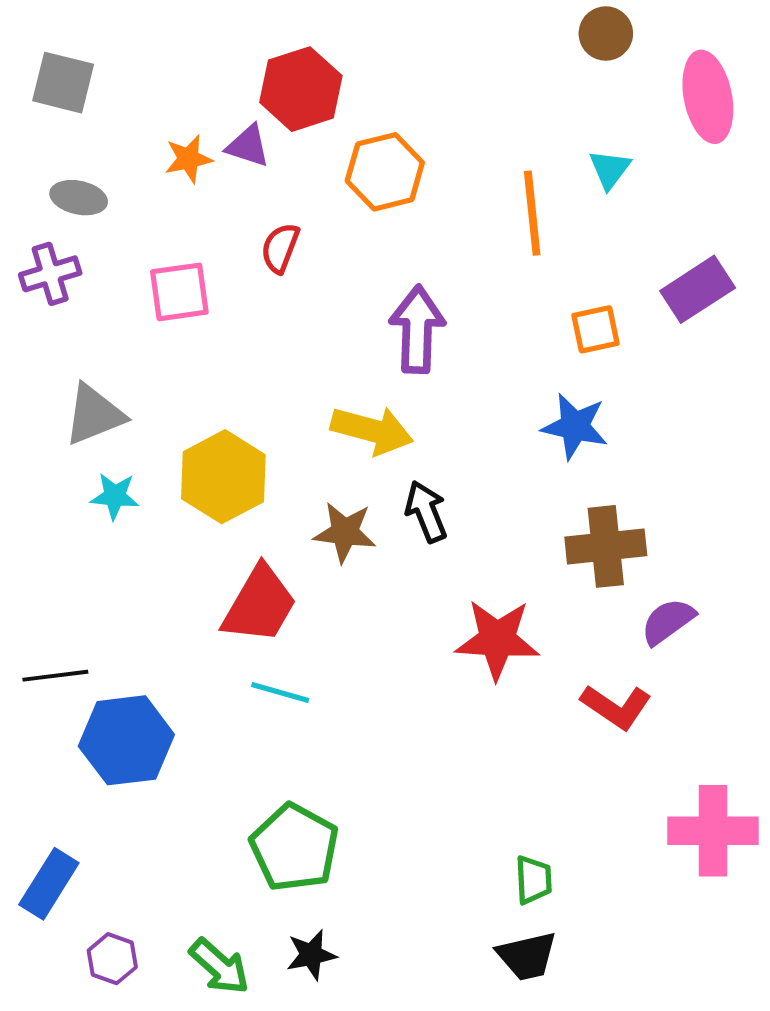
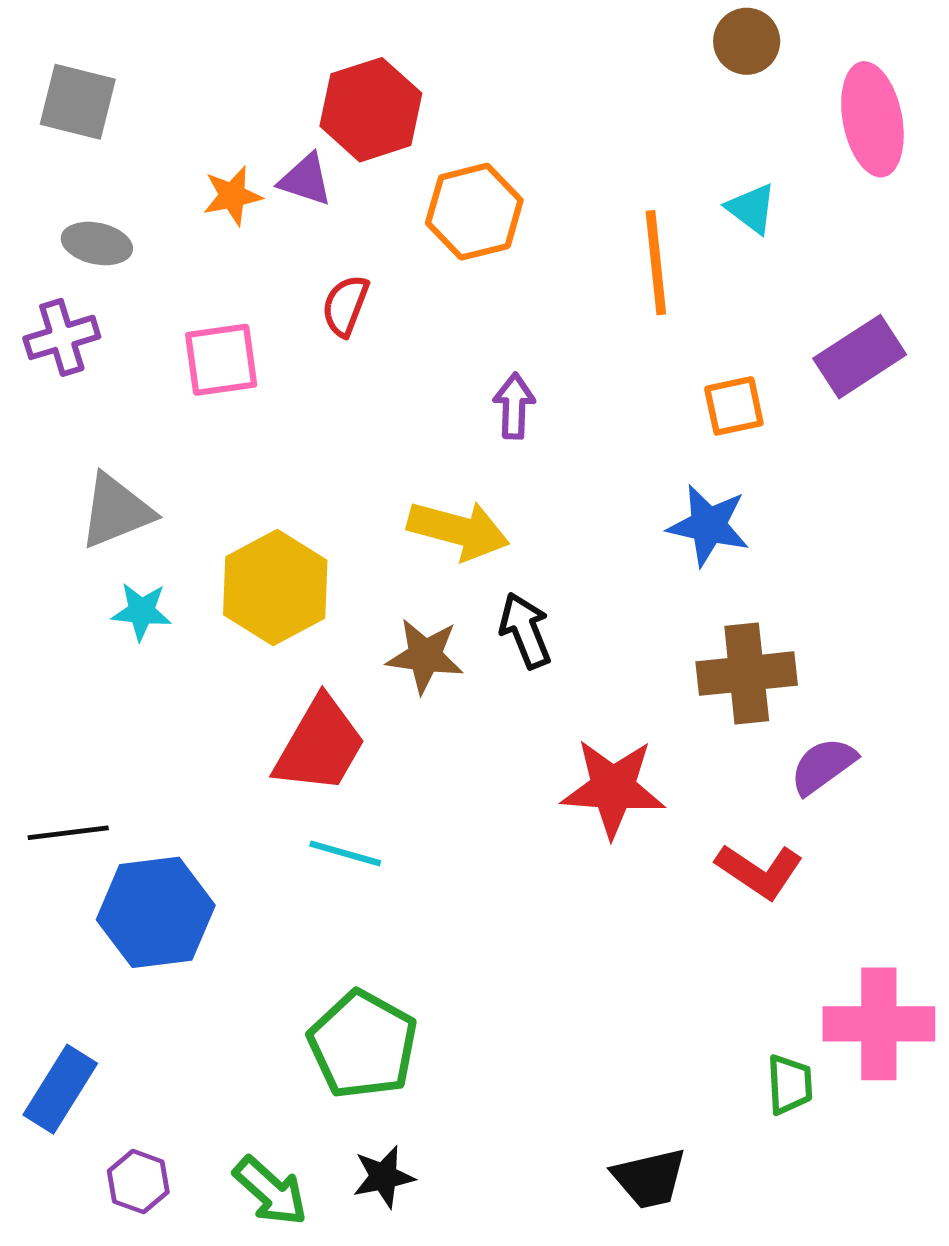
cyan triangle: (610, 169) -> (751, 208), turned -30
purple arrow: (417, 329) -> (514, 406), size x0.6
green trapezoid: (533, 880) -> (790, 1084), moved

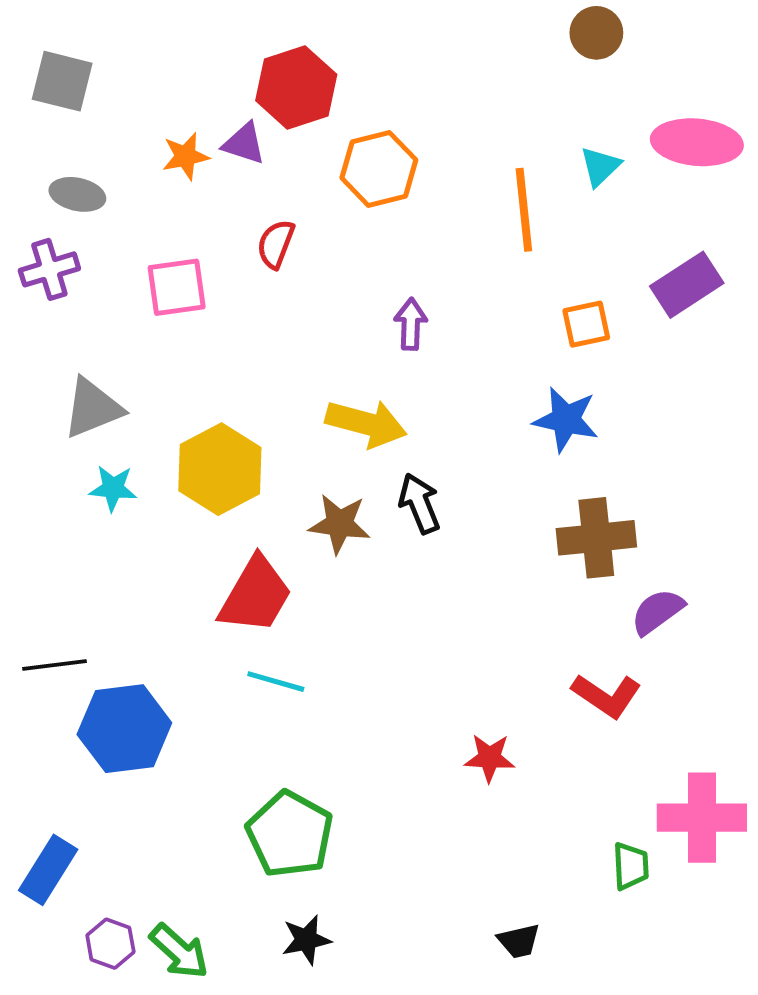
pink ellipse: (872, 119) -> (697, 142), moved, turned -74
cyan triangle: (751, 208) -> (600, 166), turned 39
red star: (613, 788) -> (490, 758), moved, size x0.6
black trapezoid: (650, 1178) -> (519, 941), size x0.7
green arrow: (270, 1191) -> (179, 951), moved

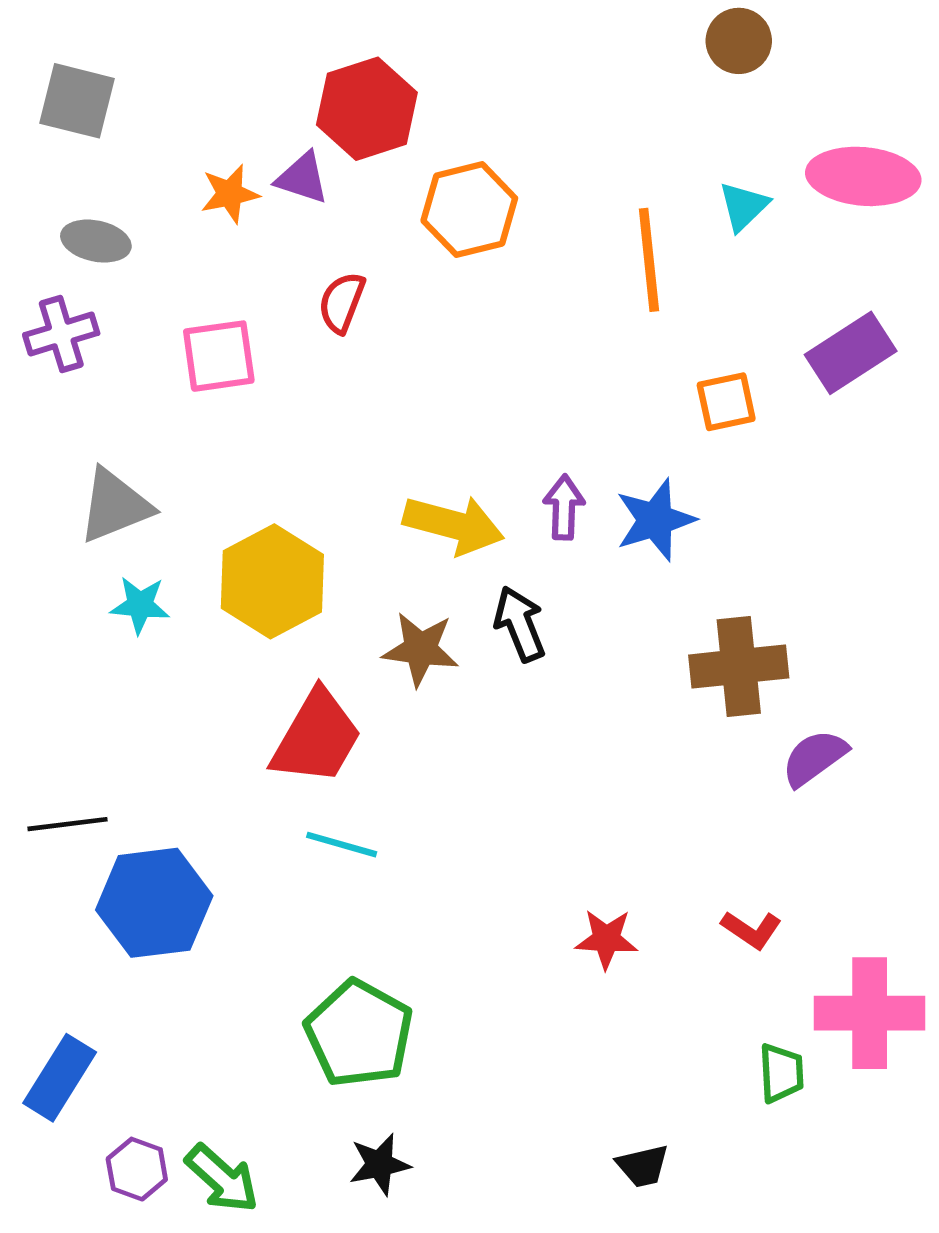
purple arrow: (411, 324) -> (564, 507), moved
blue star: (566, 420) -> (655, 520), moved, turned -30
red L-shape: (607, 696) -> (751, 930), moved, size x0.7

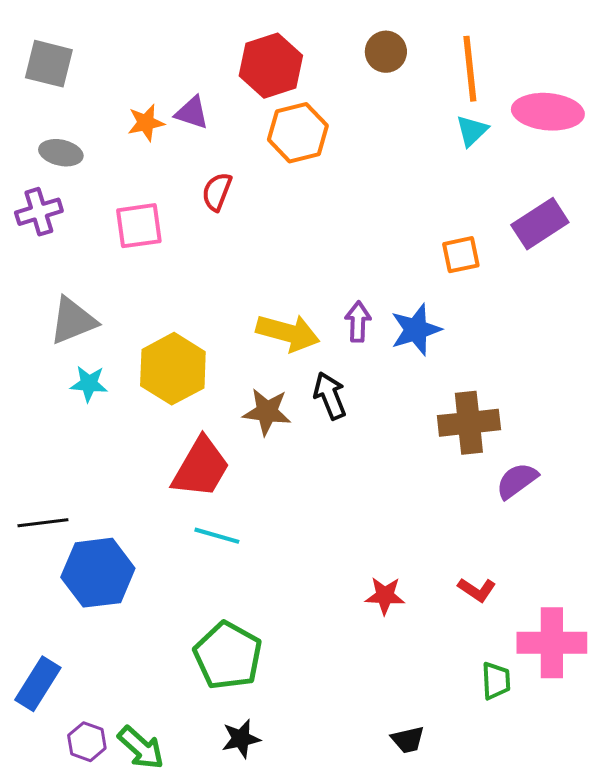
brown circle: (739, 41) -> (386, 52), moved
red hexagon: (367, 109) -> (271, 66), moved
orange line: (649, 260) -> (470, 69), moved

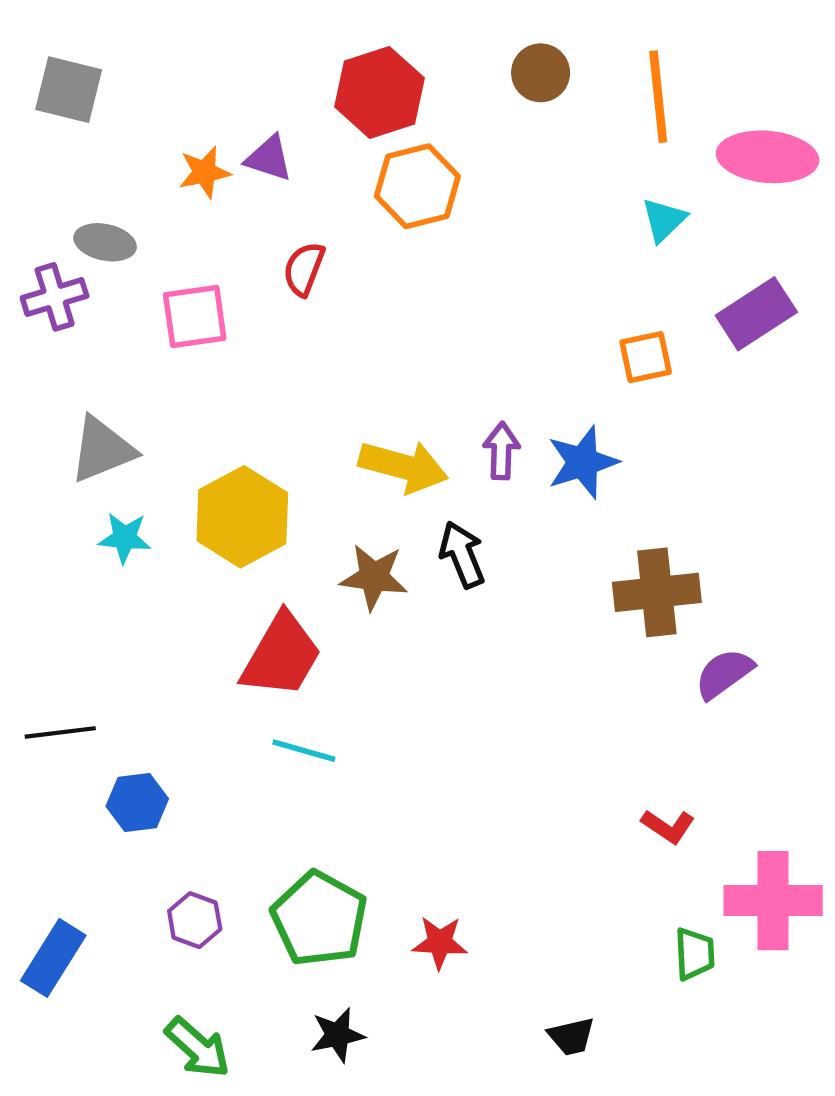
cyan triangle: (472, 131) -> (664, 220), moved
gray ellipse: (61, 153) -> (105, 242), moved
blue hexagon: (98, 573) -> (137, 802), size x0.6
red star: (385, 596) -> (440, 943), moved
purple hexagon: (87, 742) -> (195, 920), moved

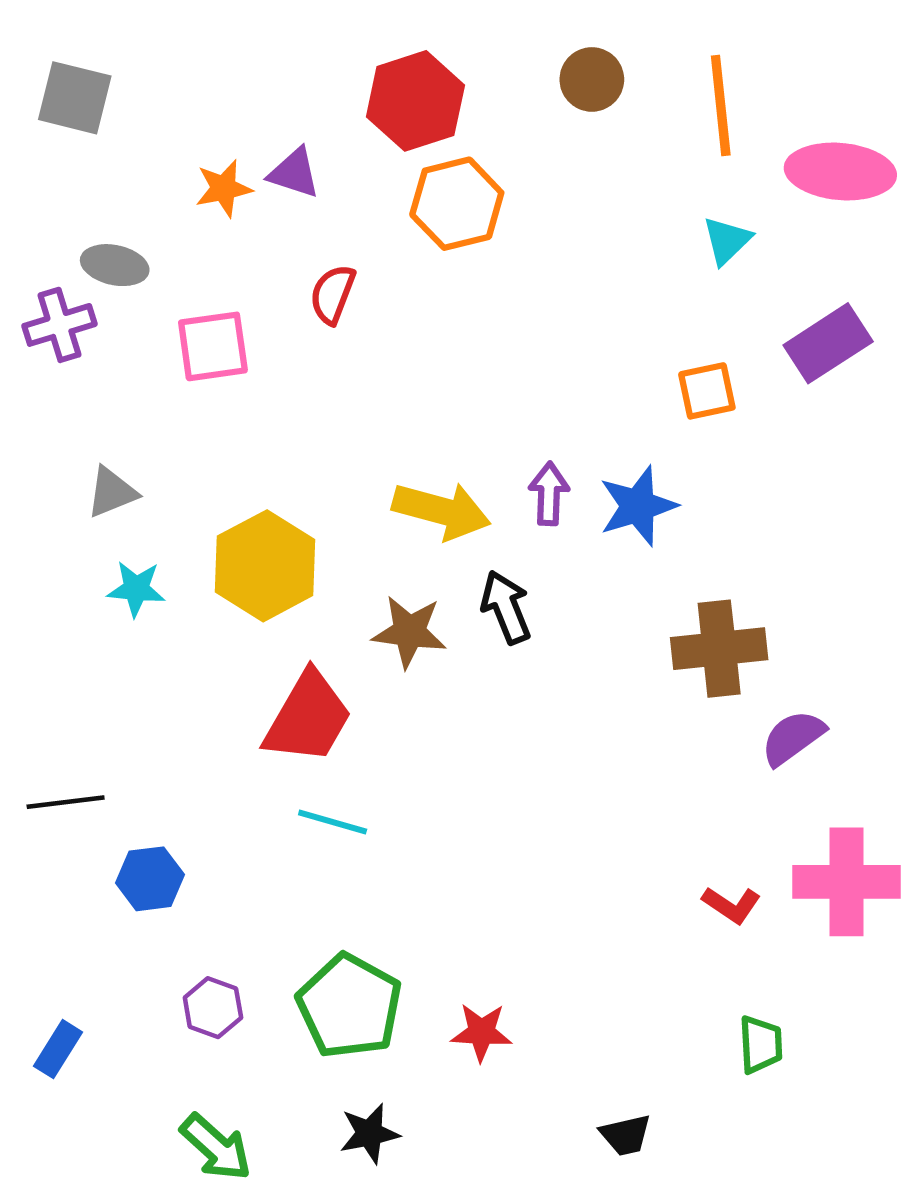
gray triangle: (102, 450) -> (112, 492), size x0.7
pink cross: (773, 901) -> (847, 882), moved
blue rectangle: (53, 958) -> (58, 1049), size x0.7

